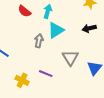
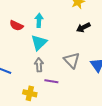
cyan triangle: (56, 30) -> (39, 43), moved
gray arrow: (39, 41) -> (39, 65), moved

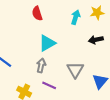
cyan arrow: (39, 20) -> (76, 17), moved
red semicircle: (16, 25) -> (37, 13), moved, turned 32

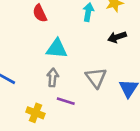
cyan triangle: (47, 43) -> (57, 49), turned 42

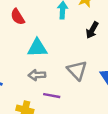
black arrow: (117, 37) -> (92, 30), turned -35
gray arrow: (53, 77) -> (37, 75), turned -91

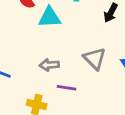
cyan triangle: (37, 48) -> (50, 17), moved

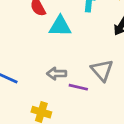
purple line: (67, 88) -> (78, 87), moved

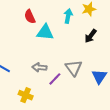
purple line: (78, 87) -> (55, 79), turned -64

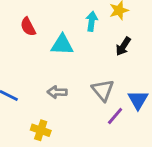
red semicircle: (30, 17) -> (28, 27), moved
purple line: (55, 79) -> (115, 116), moved

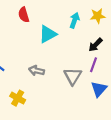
cyan triangle: (62, 45) -> (48, 34), turned -42
purple line: (115, 116) -> (94, 65), moved, turned -32

